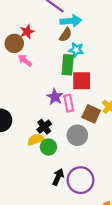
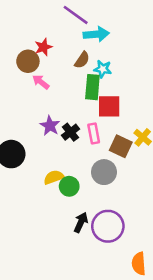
brown semicircle: (66, 35) -> (82, 60), moved
purple star: (55, 97) -> (50, 126), moved
black cross: (44, 127) -> (70, 132), moved

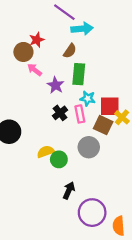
cyan star: (103, 69) -> (88, 98), moved
red square: (109, 106) -> (110, 106), moved
purple star: (50, 126) -> (56, 85), moved
purple circle: (108, 226) -> (92, 213), moved

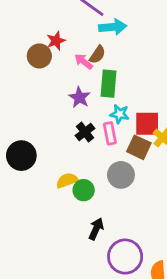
pink arrow: (34, 70) -> (84, 62), moved

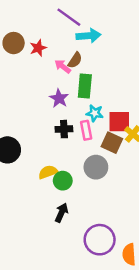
brown circle: (39, 56) -> (14, 43), moved
black cross: (85, 132) -> (64, 129), turned 35
black arrow: (96, 229) -> (61, 213), moved

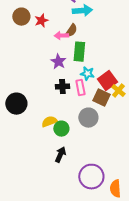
pink arrow: (63, 66) -> (61, 36), turned -40
red square: (119, 122) -> (107, 81), turned -36

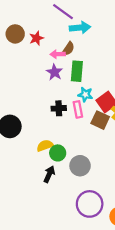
purple star: (58, 62) -> (55, 72), moved
gray circle: (88, 118) -> (80, 166), moved
black arrow: (60, 155) -> (49, 174), moved

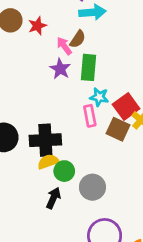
pink arrow: (58, 54) -> (64, 46), turned 56
black cross: (59, 108) -> (45, 140), moved, size x1.6

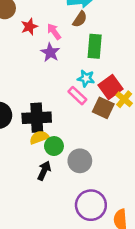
red star: (37, 26) -> (29, 27), moved
brown semicircle: (78, 39) -> (80, 19), moved
green rectangle: (88, 67) -> (95, 46), moved
pink rectangle: (90, 116) -> (77, 96), turned -36

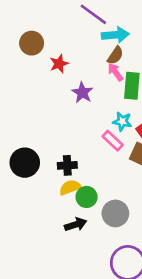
pink arrow: (54, 32) -> (115, 72), moved
black cross: (37, 118) -> (67, 165), size x0.6
black arrow: (44, 171) -> (76, 224), turned 48

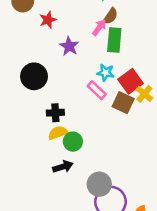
brown semicircle: (115, 55) -> (111, 16), moved
pink arrow: (115, 72) -> (99, 27), turned 72
black circle: (25, 163) -> (34, 76), moved
gray circle: (115, 213) -> (99, 184), moved

